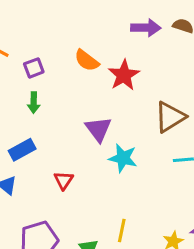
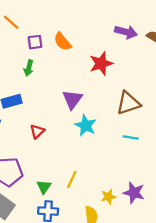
orange semicircle: (87, 60) -> (62, 42), moved

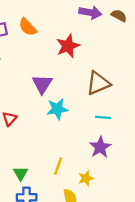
cyan star: (86, 125) -> (57, 109), turned -30
yellow line: (72, 179) -> (58, 166), moved
purple star: (134, 193) -> (100, 147), moved, turned 30

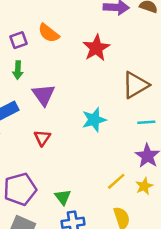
purple triangle: (42, 84) -> (44, 95), moved
yellow line: (58, 166) -> (116, 181), moved, turned 36
yellow star: (86, 178) -> (144, 186), moved

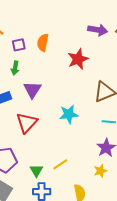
orange semicircle: (49, 33) -> (43, 43), turned 54
red triangle: (42, 138) -> (27, 123), size x1.6
yellow line: (116, 181) -> (60, 164), moved

